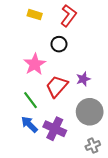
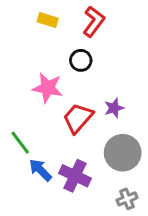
pink star: (35, 64) -> (48, 88), turned -30
green line: (30, 100) -> (20, 143), moved

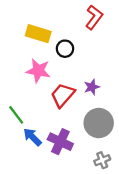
yellow rectangle: (48, 20) -> (38, 34), moved, size x1.5
red L-shape: (94, 21) -> (94, 17), moved

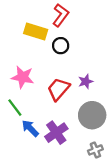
red L-shape: (94, 17) -> (61, 15), moved
pink star: (38, 71) -> (23, 77), moved
purple cross: (60, 142) -> (56, 133), turned 30

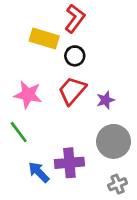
red trapezoid: (58, 89) -> (72, 91), moved
blue arrow: (30, 128) -> (39, 172), moved
purple cross: (56, 133) -> (69, 163), turned 30

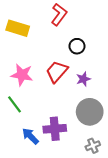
yellow rectangle: (44, 39) -> (18, 28), moved
black circle: (75, 56) -> (77, 46), moved

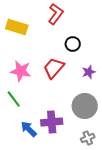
purple star: (83, 79) -> (89, 72), moved

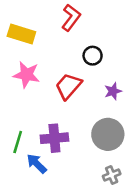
pink star: (21, 71) -> (27, 75), moved
green line: (14, 99) -> (18, 142), moved, turned 54
purple cross: (52, 122) -> (54, 138), moved

